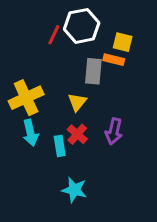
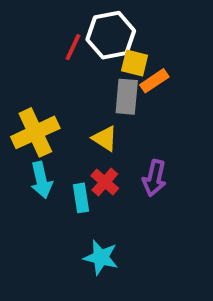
yellow square: (123, 42) -> (135, 63), moved
orange rectangle: (114, 60) -> (154, 81), turned -48
yellow triangle: (77, 102) -> (105, 138), turned -36

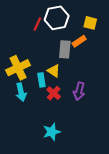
yellow square: (135, 63) -> (90, 23), moved
cyan rectangle: (81, 198) -> (41, 80), moved
cyan star: (101, 257) -> (52, 132), turned -30

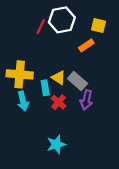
gray rectangle: (65, 49) -> (77, 81), moved, turned -54
yellow cross: (18, 68) -> (20, 74), turned 30

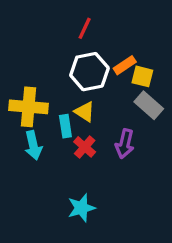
white hexagon: (62, 20) -> (89, 72), moved
yellow square: (99, 25) -> (142, 76), moved
red line: (41, 27) -> (85, 28), moved
gray rectangle: (77, 81) -> (149, 105), moved

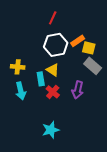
yellow cross: (29, 107) -> (18, 67), size x0.6

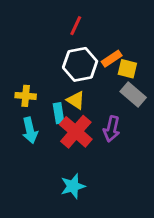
red cross: (53, 92) -> (76, 132), size x1.6

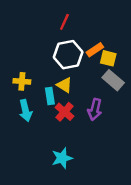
red cross: (76, 132) -> (64, 112), size x0.7

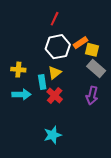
yellow triangle: (64, 85) -> (55, 73), turned 48
purple arrow: (95, 109) -> (92, 95), moved
cyan arrow: (26, 111) -> (21, 94), turned -78

